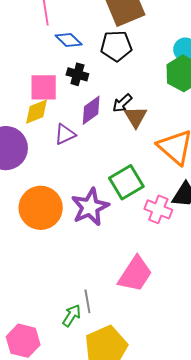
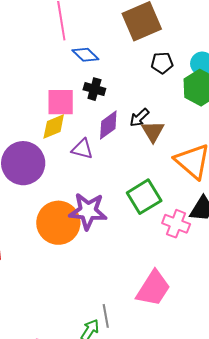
black pentagon: (116, 46) -> (162, 63), moved, size x0.7
purple triangle: (65, 134) -> (82, 149), turned 40
purple star: (90, 207) -> (88, 211), moved, turned 30

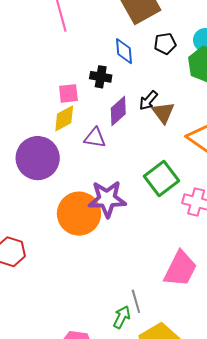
blue diamond: (85, 55) -> (124, 51), moved, turned 48
pink square: (61, 102) -> (68, 93), size x0.7

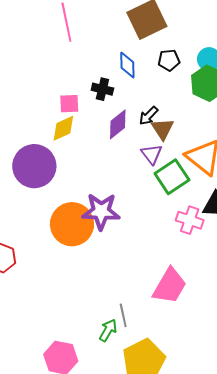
purple triangle: (95, 138) -> (152, 154), moved, turned 40
green square: (161, 179) -> (172, 177), moved

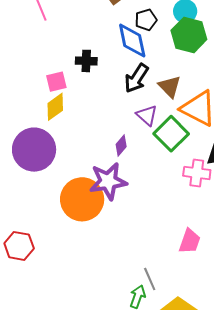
blue diamond: (127, 65) -> (132, 41), moved, size x1.4
black arrow: (149, 116) -> (137, 78), size x1.4
purple diamond: (118, 124) -> (121, 145), moved, size x0.7
brown triangle: (163, 129) -> (170, 87), moved
pink trapezoid: (170, 286) -> (190, 241), size x0.7

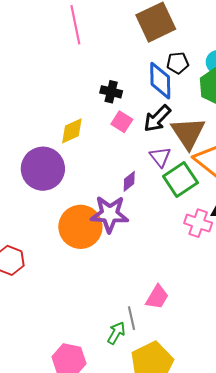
pink square: (56, 82) -> (122, 122), moved, turned 35
brown triangle: (170, 87) -> (188, 133), size x1.5
pink trapezoid: (190, 241) -> (157, 297), moved

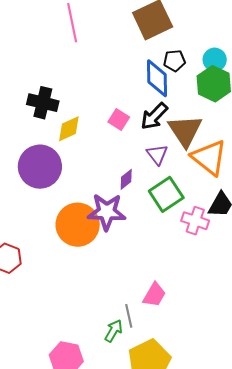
black cross: (111, 92) -> (43, 103), moved, size x1.4
green square: (180, 180) -> (166, 194), moved

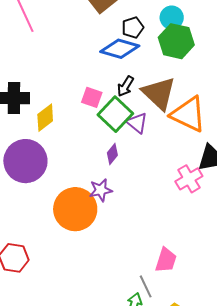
blue diamond: (157, 78) -> (120, 49), turned -60
black arrow: (154, 116) -> (125, 86), size x0.7
green square: (166, 194) -> (115, 114), moved
purple star: (107, 212) -> (101, 190), size x0.6
pink cross: (195, 221) -> (189, 179), turned -36

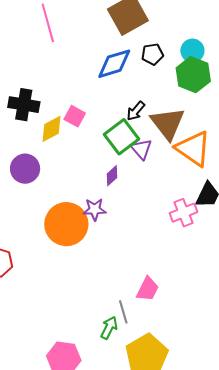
blue diamond: (120, 49) -> (114, 64), moved, turned -42
pink square: (92, 97) -> (75, 116), moved
purple circle: (25, 161) -> (25, 169), size x0.7

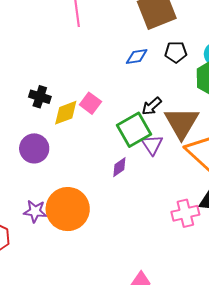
blue diamond: (114, 64) -> (137, 56), size x0.6
black cross: (24, 105) -> (40, 97), moved, size x0.7
purple star: (95, 209) -> (35, 211), moved

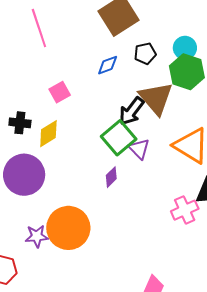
pink square: (90, 103) -> (60, 92), moved, turned 35
black arrow: (152, 106) -> (132, 111), size x1.4
brown triangle: (182, 123) -> (156, 98), moved
purple circle: (34, 148) -> (24, 175), size x1.4

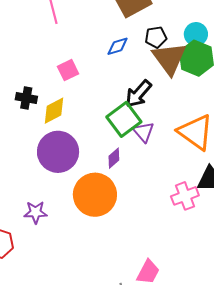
brown triangle: (156, 98) -> (169, 58), moved
purple circle: (24, 175) -> (58, 152), moved
orange circle: (68, 228) -> (95, 195), moved

